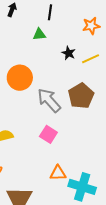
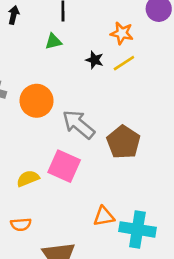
orange star: (91, 26) -> (122, 33), moved, turned 30
brown pentagon: (81, 96) -> (123, 142), moved
pink square: (48, 134) -> (64, 166), moved, size x1.4

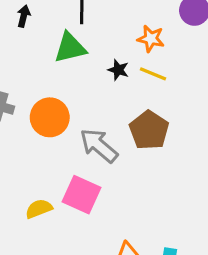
green triangle: (53, 41) -> (70, 48), size x1.6
yellow line: (124, 63) -> (153, 74), turned 55
brown pentagon: (123, 142) -> (149, 130), moved

